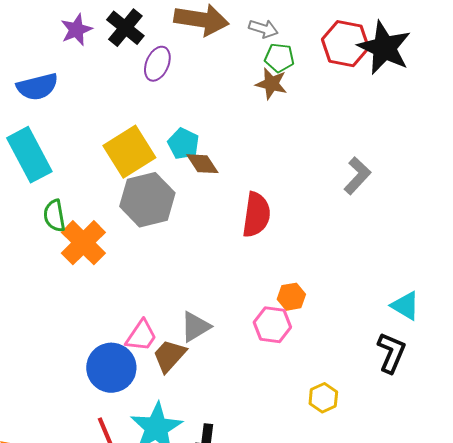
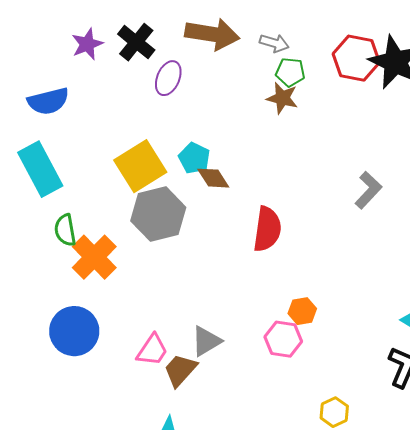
blue circle: (111, 368) -> (74, 331), moved

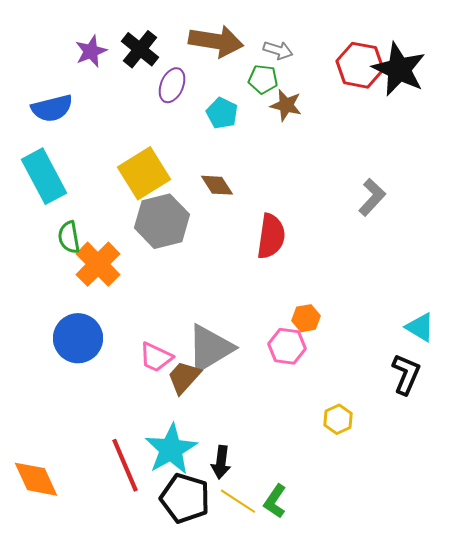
green pentagon: (290, 72) -> (263, 79), moved
cyan pentagon: (194, 158) -> (222, 113), moved
gray triangle: (206, 341) -> (210, 348), size x1.6
pink trapezoid: (152, 350) -> (156, 357), turned 81

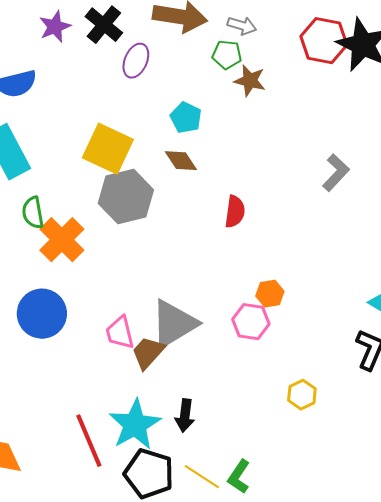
cyan pentagon: (222, 113) -> (186, 118), moved
yellow square: (144, 173) -> (108, 149), turned -33
red semicircle: (271, 236) -> (235, 212), size x0.7
pink trapezoid: (156, 357) -> (120, 333), turned 51
black arrow: (221, 462) -> (185, 416), moved

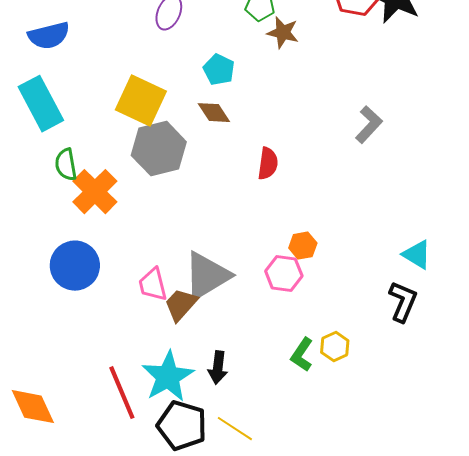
green L-shape: (239, 477) -> (302, 355), moved

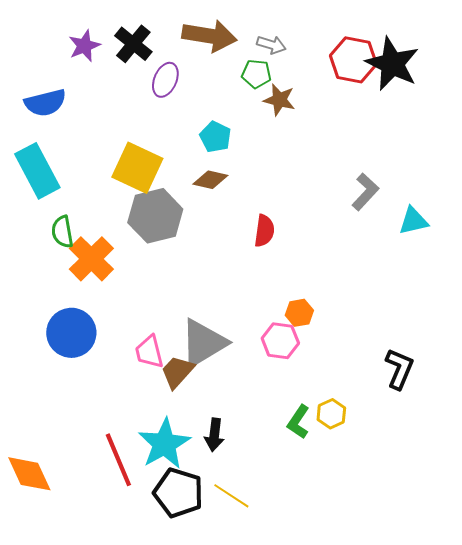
brown diamond: (214, 113) -> (210, 180), turned -44
cyan triangle: (417, 255) -> (413, 221), moved, turned -44

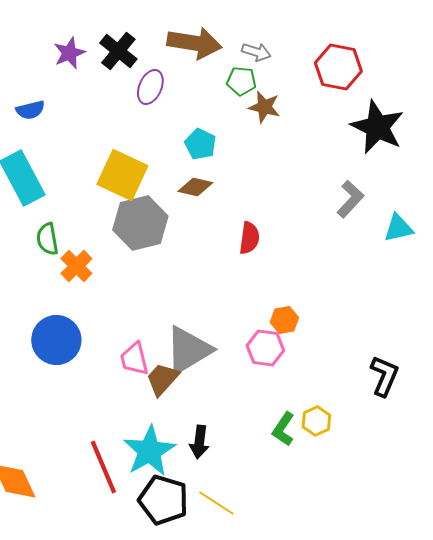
black star: (392, 64) -> (377, 127), moved
blue semicircle: (45, 103) -> (30, 110), size x0.7
orange cross: (91, 259) -> (76, 266), size x0.7

